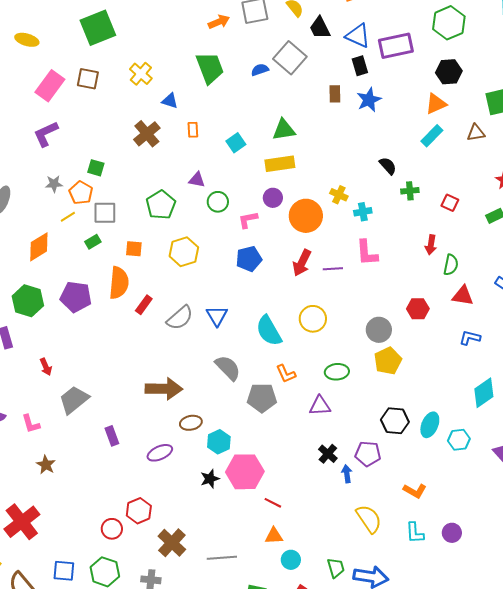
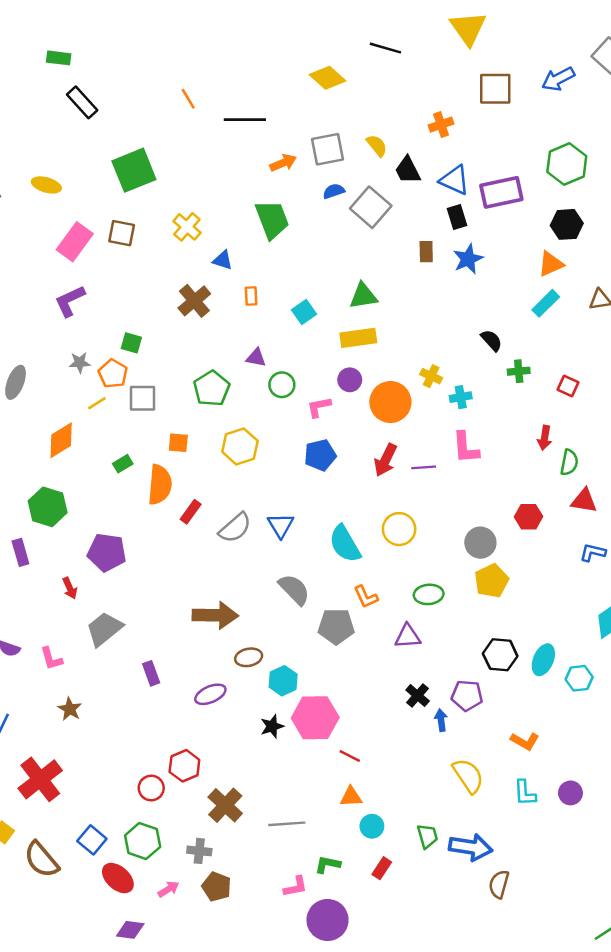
blue semicircle: (260, 70) -> (334, 191), moved
green rectangle: (93, 242) -> (123, 464), moved
purple pentagon: (76, 297) -> (107, 552), moved
blue square: (64, 571) -> (92, 840), turned 35

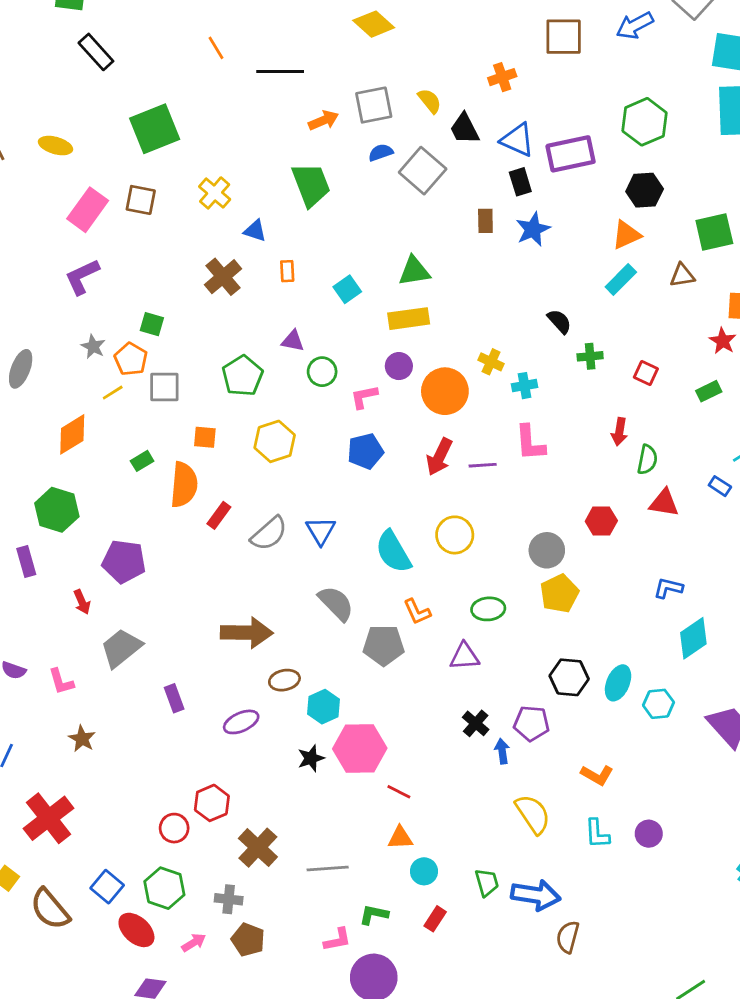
gray star: (80, 363) -> (93, 347), turned 30
blue L-shape: (593, 552) -> (668, 588), moved

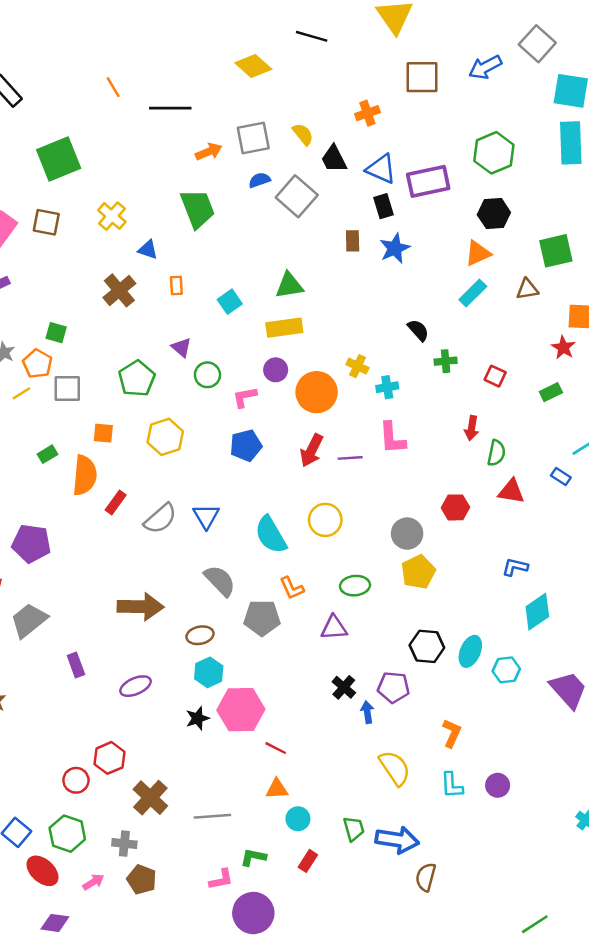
purple triangle: (293, 341) -> (181, 348), turned 30
brown ellipse: (284, 680) -> (200, 635), moved
orange L-shape: (597, 775) -> (452, 733), turned -96

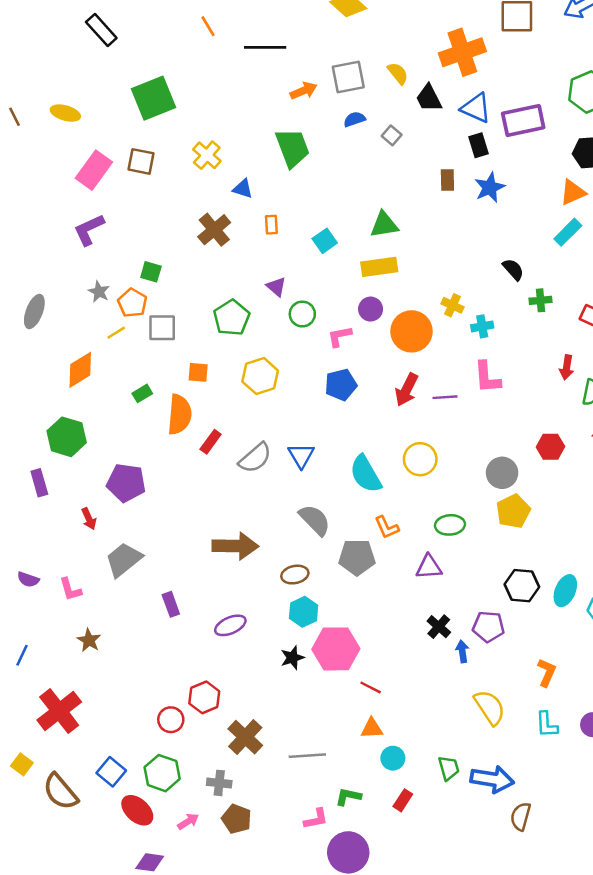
orange cross: (367, 113) -> (462, 52), size x1.8
gray square: (297, 196) -> (392, 135), size x0.5

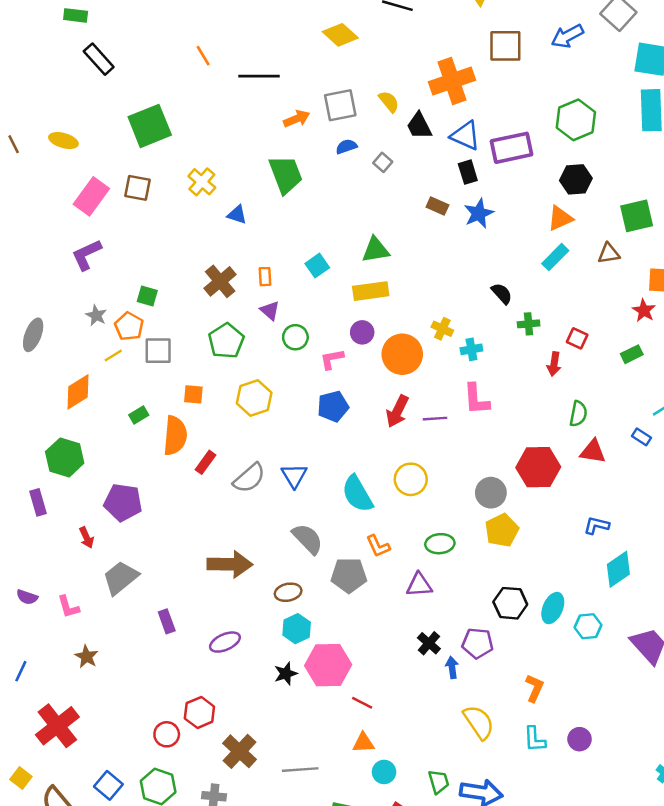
brown rectangle: (447, 180) -> (437, 206), turned -65
orange rectangle: (271, 225) -> (265, 277), moved
brown cross: (214, 230) -> (220, 281), moved
red arrow: (567, 367) -> (554, 364), moved
red hexagon: (550, 447) -> (538, 467), size x1.6

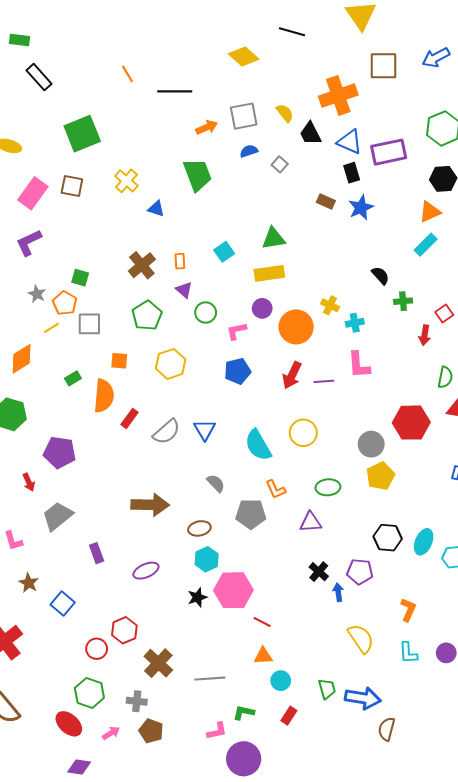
red square: (577, 338) -> (444, 314), turned 30
gray semicircle: (308, 539) -> (216, 483), size x0.7
blue square: (108, 785) -> (63, 604), moved

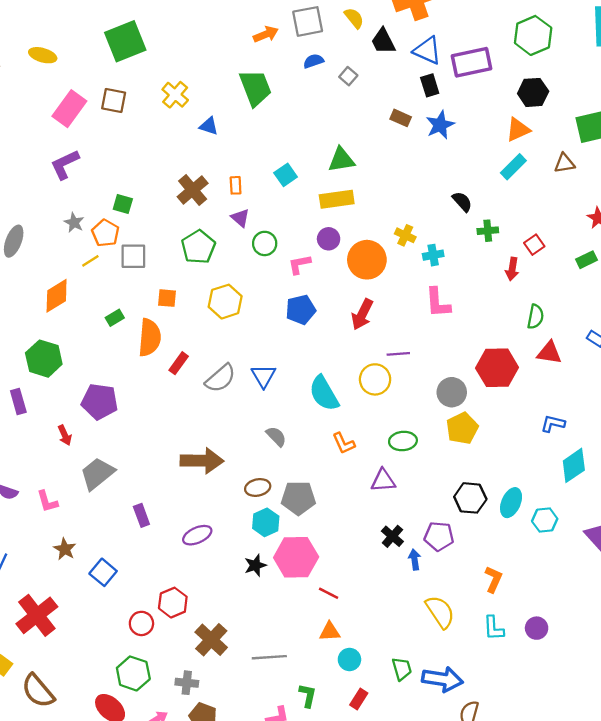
purple line: (324, 381) -> (398, 354), moved
gray pentagon: (251, 514) -> (298, 498), moved
green L-shape: (244, 713) -> (308, 696), turned 90

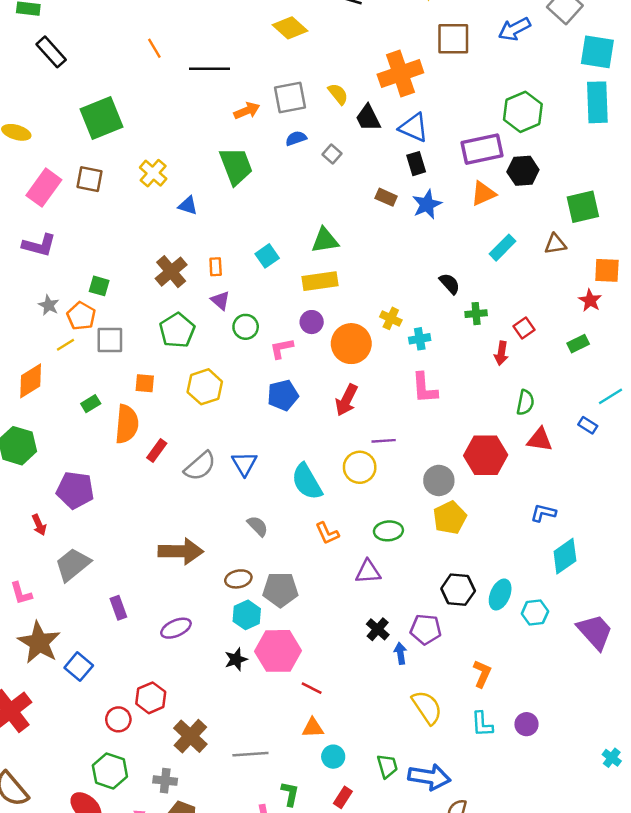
purple rectangle: (471, 62) -> (482, 149), moved
orange triangle: (518, 130) -> (483, 194), moved
purple L-shape: (65, 164) -> (39, 245), turned -140
brown star: (65, 549) -> (39, 643), size x1.8

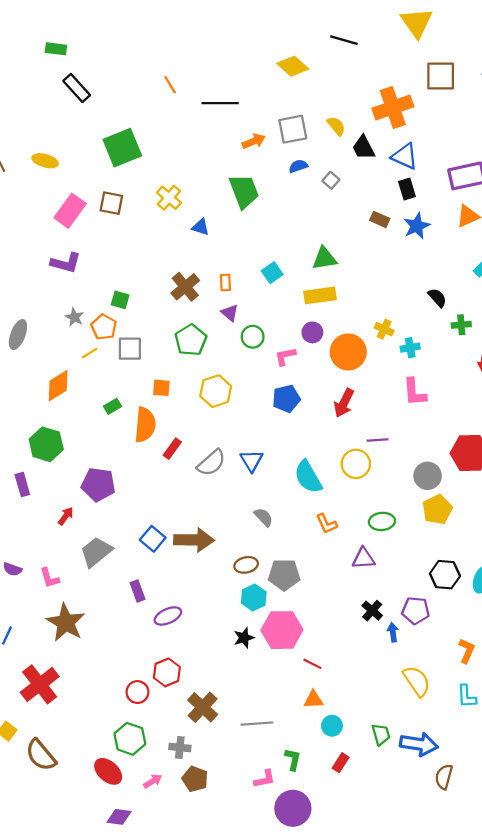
red arrow: (39, 525) -> (66, 516), turned -120
purple ellipse: (176, 628) -> (168, 616), moved
blue square: (79, 667) -> (153, 539), moved

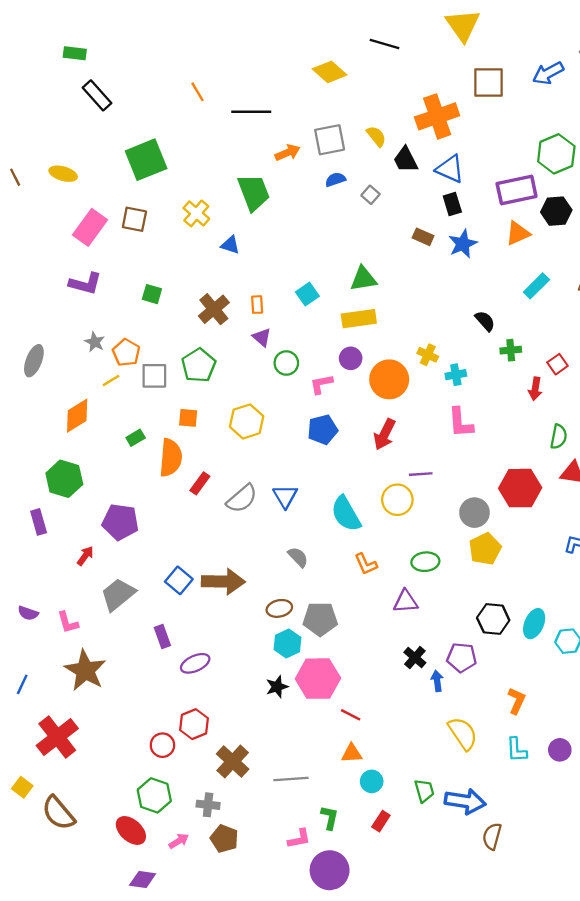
green trapezoid: (244, 191) -> (254, 192), moved
green square: (120, 300) -> (152, 294), moved
green pentagon: (191, 340) -> (199, 365), moved

